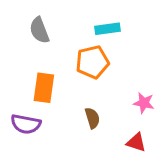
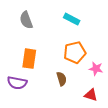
cyan rectangle: (107, 29) -> (72, 19), turned 35
orange pentagon: (92, 62) -> (75, 52), moved

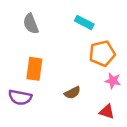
orange pentagon: (75, 52) -> (102, 53), moved
brown semicircle: (62, 79) -> (72, 93), turned 80

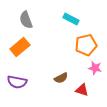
orange rectangle: (34, 69) -> (20, 47), moved, turned 42
red triangle: (107, 112) -> (82, 90), moved

